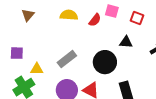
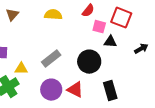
pink square: (112, 11) -> (99, 27), moved
red square: (137, 18) -> (121, 18), size x1.5
red semicircle: (95, 20) -> (88, 11), moved

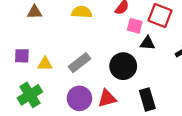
brown triangle: (12, 15) -> (35, 12), turned 48
yellow triangle: (21, 69) -> (45, 64), moved
red triangle: (75, 90) -> (107, 98), turned -42

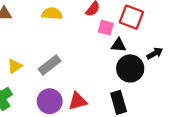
yellow triangle: (45, 64) -> (15, 66), turned -35
black circle: (123, 66) -> (130, 68), moved

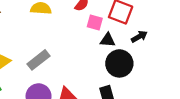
black arrow: (155, 53) -> (139, 37), moved

